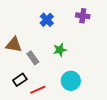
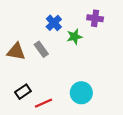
green star: (60, 50) -> (74, 37), moved
gray rectangle: (33, 58) -> (41, 49), moved

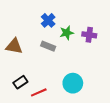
purple cross: (95, 18) -> (89, 35), moved
gray rectangle: (41, 49) -> (48, 46), moved, turned -32

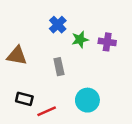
gray rectangle: (48, 46) -> (59, 67), moved, turned 56
black rectangle: (20, 82) -> (24, 99), turned 48

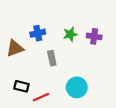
blue cross: (58, 25) -> (38, 33), moved, turned 32
brown triangle: (17, 56) -> (15, 48), turned -30

